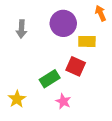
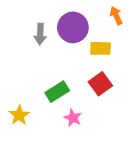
gray arrow: (21, 29) -> (40, 34), moved
red square: (76, 66) -> (100, 84), moved, turned 30

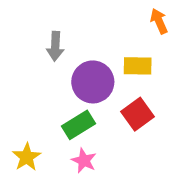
purple circle: (73, 27) -> (93, 82), moved
pink star: (73, 118) -> (84, 161), moved

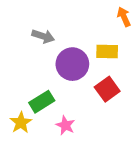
gray arrow: (55, 46) -> (43, 36), turned -75
green rectangle: (79, 125) -> (42, 102), moved

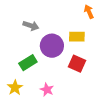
red square: (107, 89) -> (77, 64), turned -30
green rectangle: (42, 102) -> (28, 63), moved

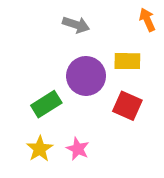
gray arrow: (31, 26) -> (76, 25), moved
yellow star: (15, 88) -> (40, 149), moved

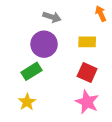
purple circle: (86, 76) -> (44, 44), moved
pink star: (78, 149) -> (87, 102), moved, size x1.5

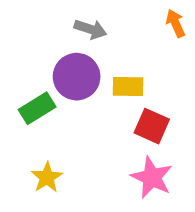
yellow rectangle: (87, 42) -> (128, 87), moved
green rectangle: (32, 71) -> (37, 108), moved

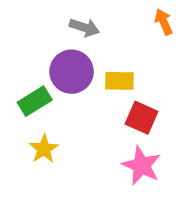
yellow star: (47, 177) -> (44, 149), moved

